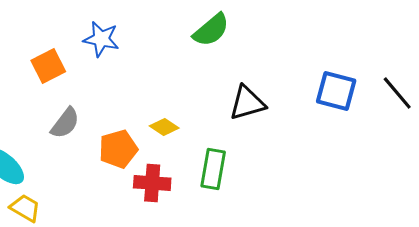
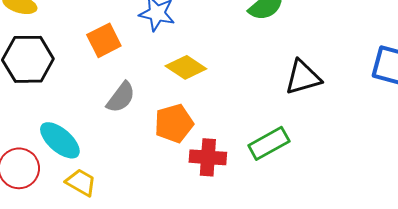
yellow diamond: (164, 127) -> (186, 67), moved, size x1.4
green rectangle: (213, 169) -> (269, 143), turned 51

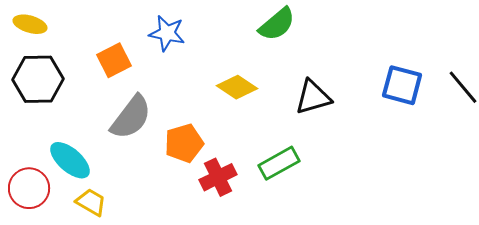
yellow diamond: (186, 67) -> (237, 87), moved
gray semicircle: (121, 97) -> (131, 117), size x1.4
red cross: (208, 157) -> (218, 177), turned -30

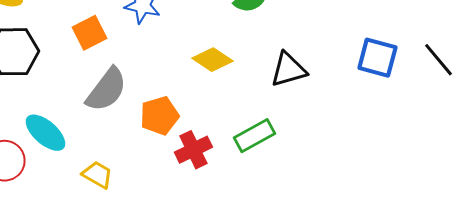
yellow trapezoid: (91, 202) -> (97, 175), moved

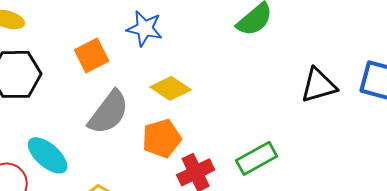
yellow diamond: (212, 60) -> (171, 88), moved
black triangle: (288, 70) -> (319, 85), moved

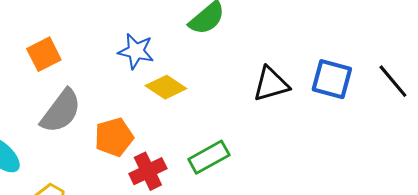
blue star: (145, 28) -> (136, 51), moved
yellow diamond: (171, 88) -> (166, 87), moved

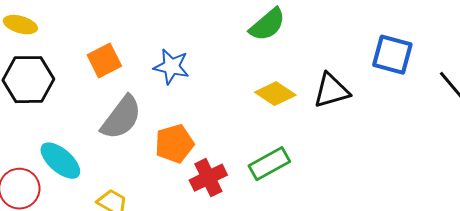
blue star: (136, 51) -> (171, 67), moved
blue square: (332, 79) -> (392, 55), moved
yellow diamond: (166, 87) -> (275, 94), moved

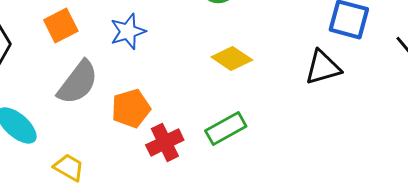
blue star: (171, 67) -> (128, 31), turned -30
black triangle: (331, 91) -> (323, 67), moved

